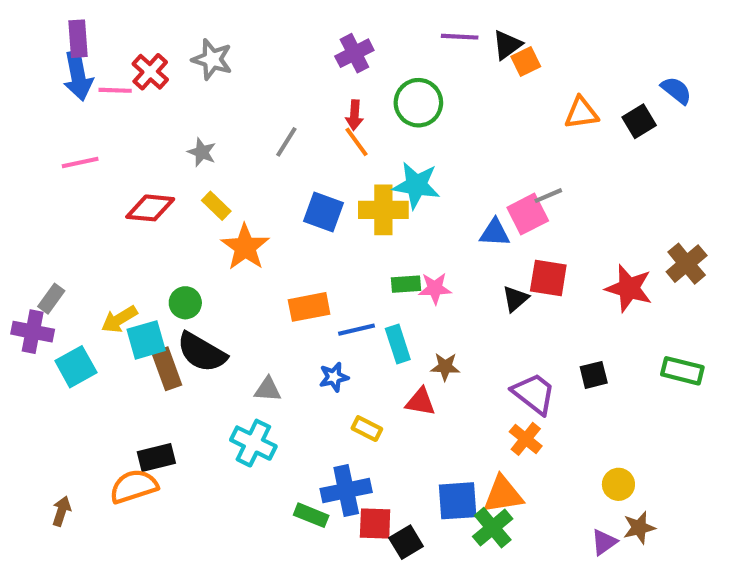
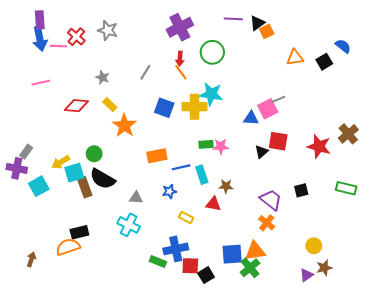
purple cross: (354, 53) -> (180, 27), size x1.4

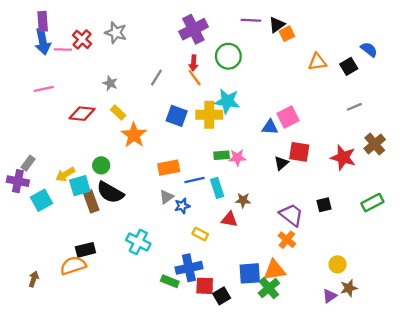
gray line: (278, 99) -> (354, 107), moved
green rectangle: (346, 188) -> (372, 203), turned -42
gray triangle: (136, 198) -> (166, 197), moved, turned -40

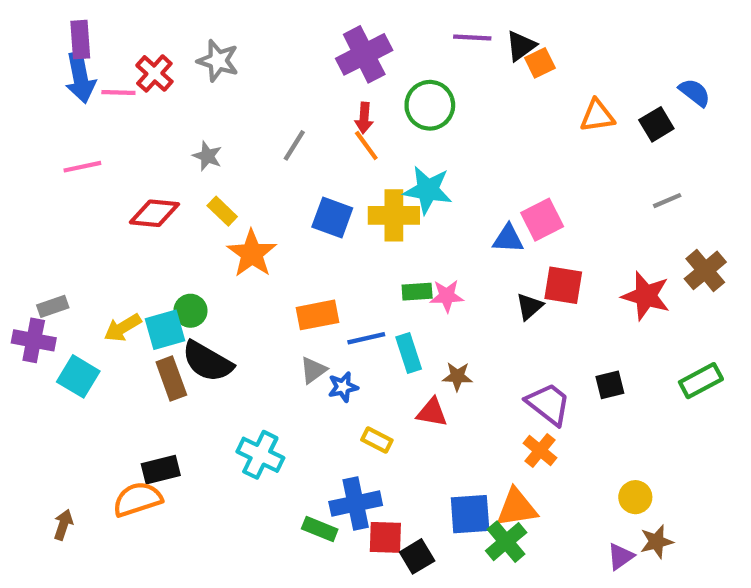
gray rectangle: (28, 163) -> (53, 306), turned 35
cyan square: (80, 186) -> (165, 330), moved
cyan square: (42, 200) -> (78, 376), turned -30

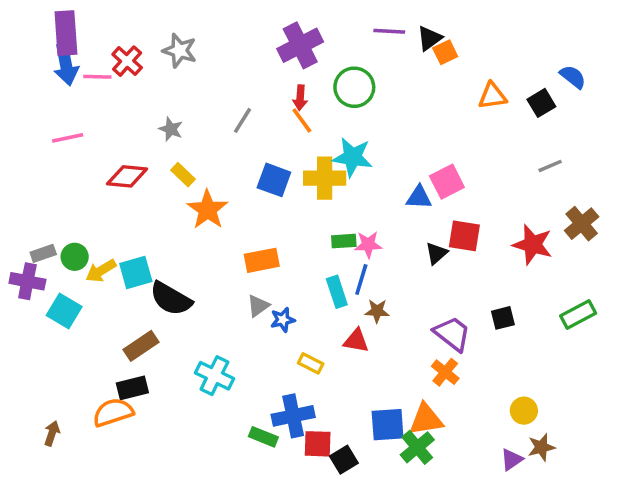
purple rectangle: (80, 40) -> (66, 33), size x1.4
green circle: (190, 311) -> (75, 257), moved
blue line: (366, 338) -> (361, 280), moved, turned -60
brown rectangle: (171, 379) -> (141, 346), moved, turned 76

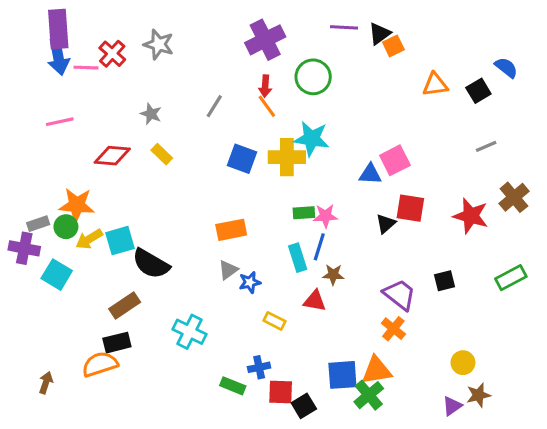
orange star: (207, 210) -> (77, 205), moved, turned -30
blue cross: (293, 416) -> (259, 367), size x0.6

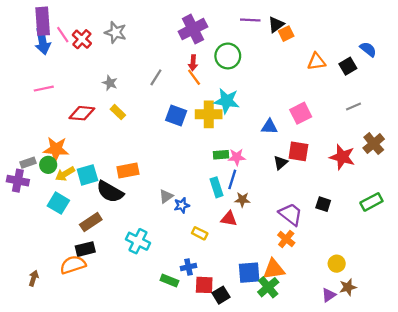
pink line: (86, 68) -> (63, 35), moved, turned 54
pink square: (395, 160) -> (301, 113), moved
orange rectangle: (231, 230) -> (128, 170), moved
cyan square: (57, 275) -> (58, 203), moved
black square: (444, 281) -> (323, 204), turned 32

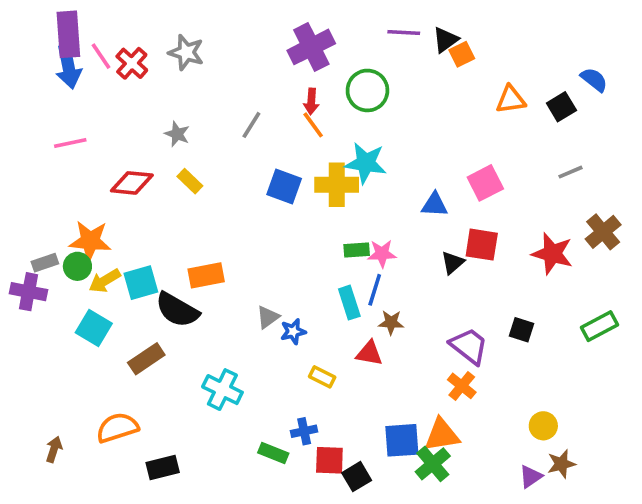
black rectangle: (85, 249) -> (163, 468), moved

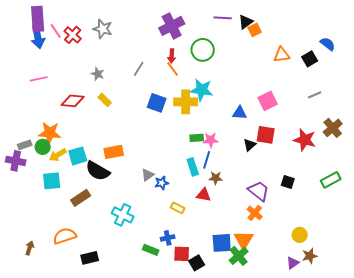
cyan square: (94, 328) -> (52, 181), turned -36
orange triangle: (442, 435) -> (244, 240), turned -50

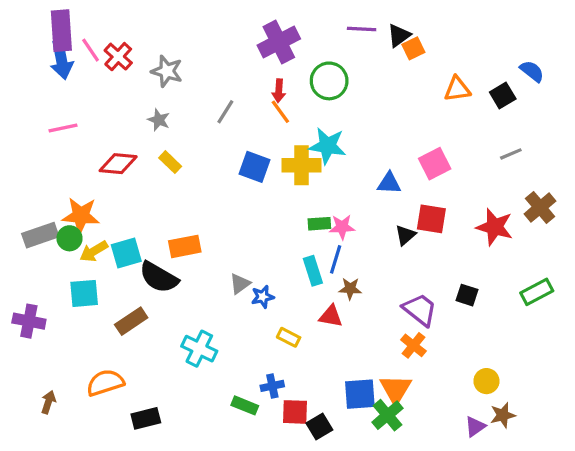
gray star: (103, 29) -> (167, 71), moved
gray rectangle: (25, 145) -> (40, 235), size x1.5
purple cross: (16, 161) -> (29, 321), moved

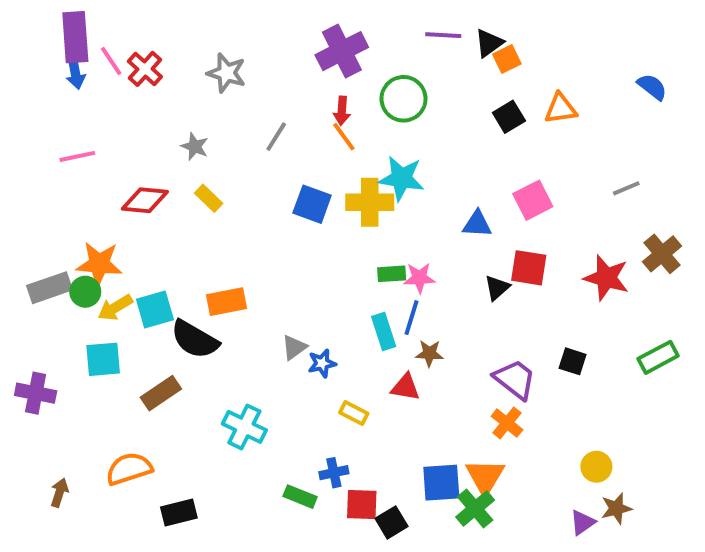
blue arrow: (61, 60) -> (75, 73), size x0.7
gray star: (167, 71) -> (226, 73), moved
black square: (503, 96) -> (509, 117), moved

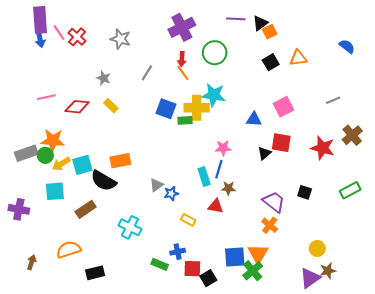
pink line: (77, 156) -> (46, 97), moved
green rectangle: (392, 274) -> (185, 120), moved
purple triangle: (582, 522) -> (310, 278), size x1.5

